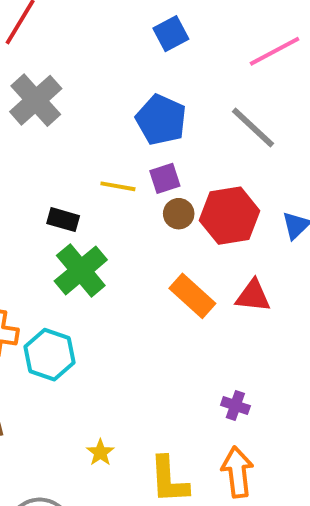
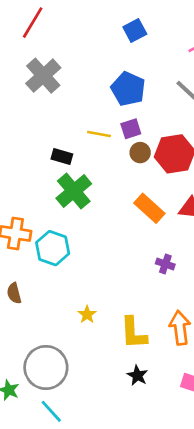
purple cross: (235, 406) -> (165, 264), moved

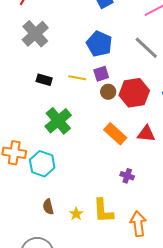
black rectangle: (62, 157) -> (44, 80), moved
brown semicircle: (14, 293) -> (48, 207), moved
yellow star: (87, 314) -> (76, 214), moved
yellow L-shape: (133, 333) -> (103, 211), moved

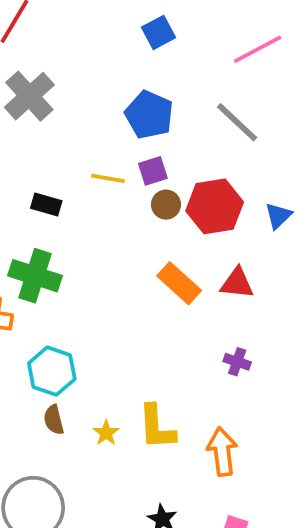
black rectangle: (44, 80) -> (46, 205), moved
green cross: (58, 121) -> (35, 276), moved, turned -32
cyan hexagon: (42, 164) -> (52, 371), moved
purple cross: (127, 176) -> (237, 362), moved

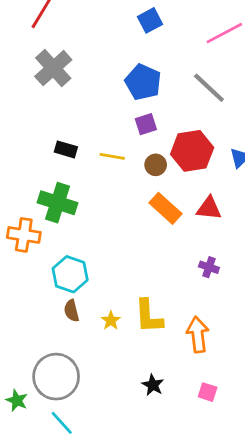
yellow line: (108, 178) -> (112, 156), moved
brown circle: (166, 205) -> (156, 165), moved

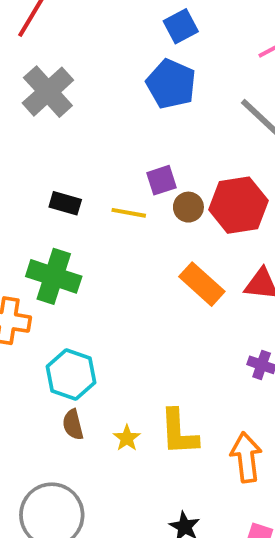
blue pentagon: (143, 82) -> (171, 84), moved
purple square: (146, 124) -> (161, 180), moved
brown circle: (156, 165) -> (188, 207), moved

